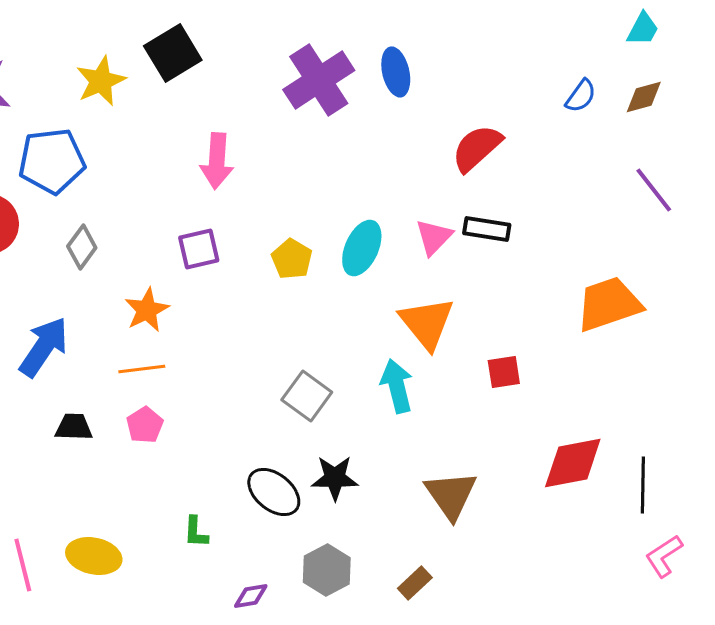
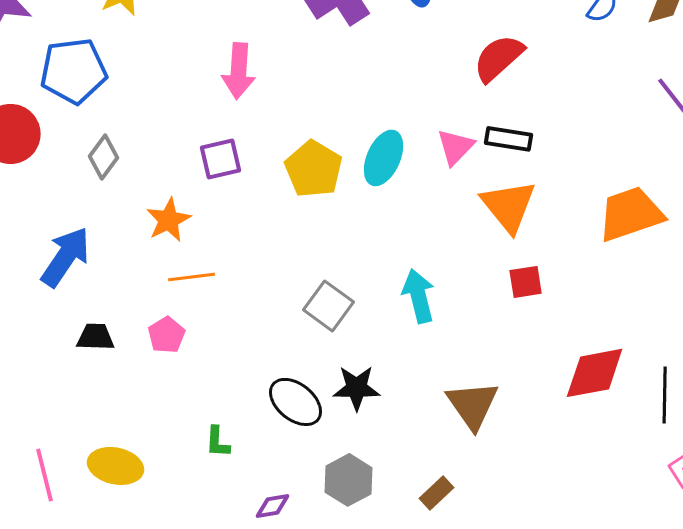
yellow pentagon: (292, 259) -> (314, 169), size x1.4
orange triangle: (427, 323) -> (509, 206), moved
orange line: (142, 369) -> (192, 277), moved

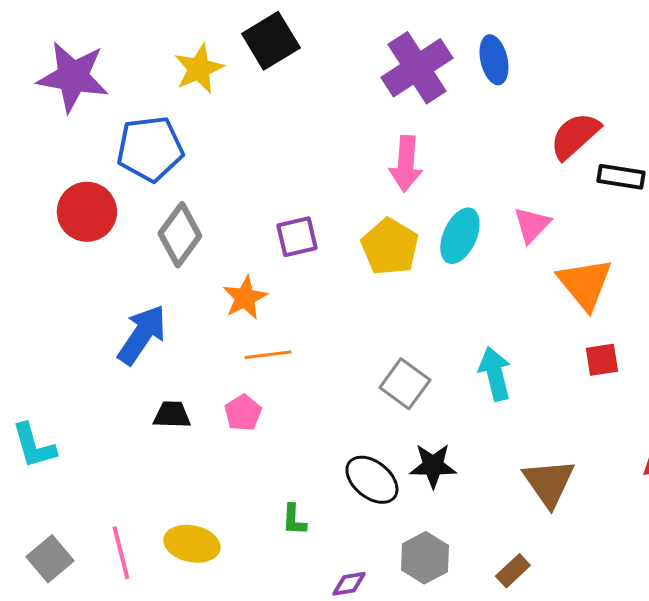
pink arrow: (239, 71) -> (406, 164), moved
black rectangle: (509, 139) -> (621, 177), moved
gray diamond: (104, 157) -> (180, 235), size x1.4

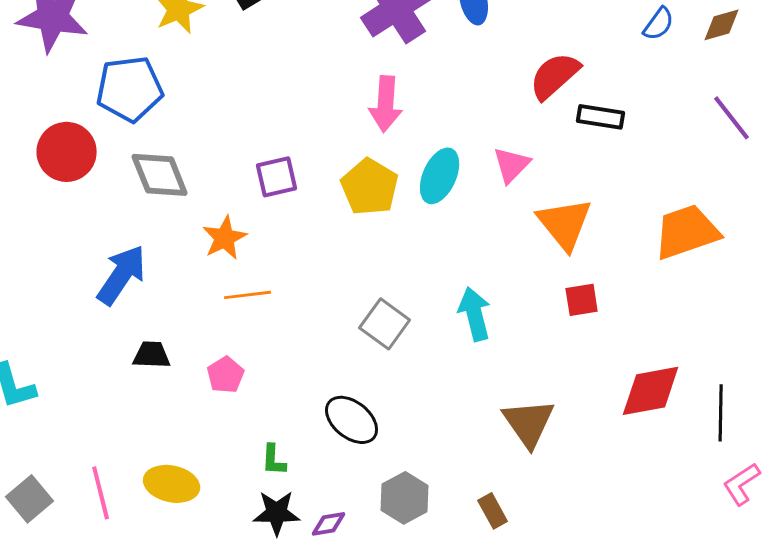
gray diamond: (180, 235) -> (160, 175), turned -58
pink pentagon: (243, 413) -> (226, 375), moved
black star: (433, 466) -> (277, 513), moved
brown rectangle: (513, 571) -> (493, 511), turned -76

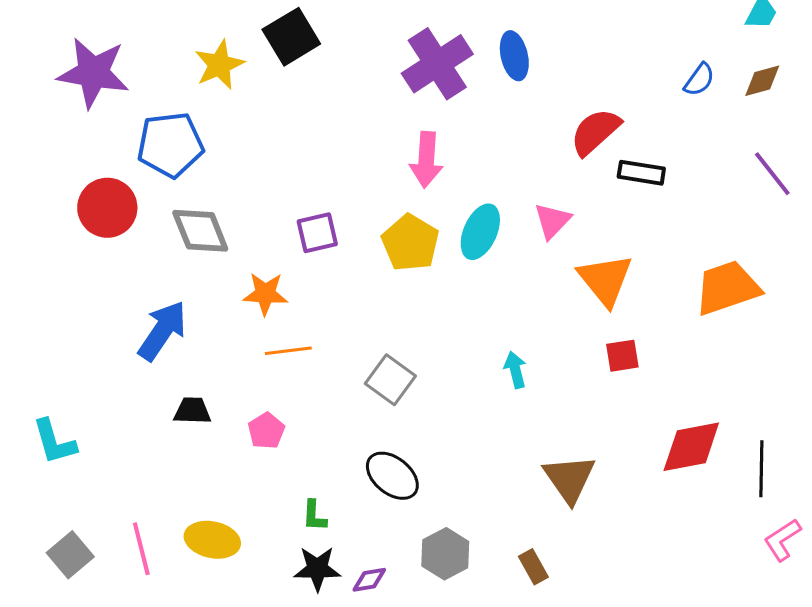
orange star: (225, 238) -> (265, 294), turned 30
cyan arrow: (475, 314) -> (515, 370), size x0.7
gray square: (385, 324) -> (390, 380), moved

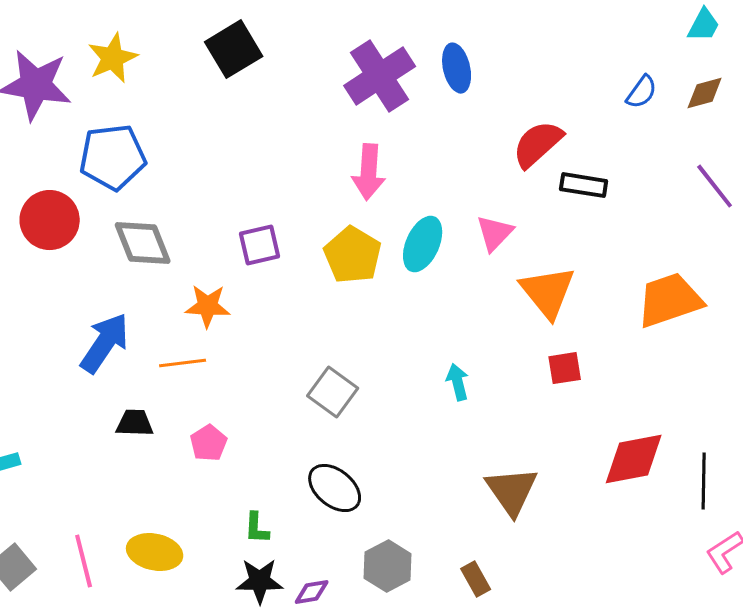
yellow star: (219, 65) -> (113, 58), moved
orange line: (288, 351) -> (183, 363), moved

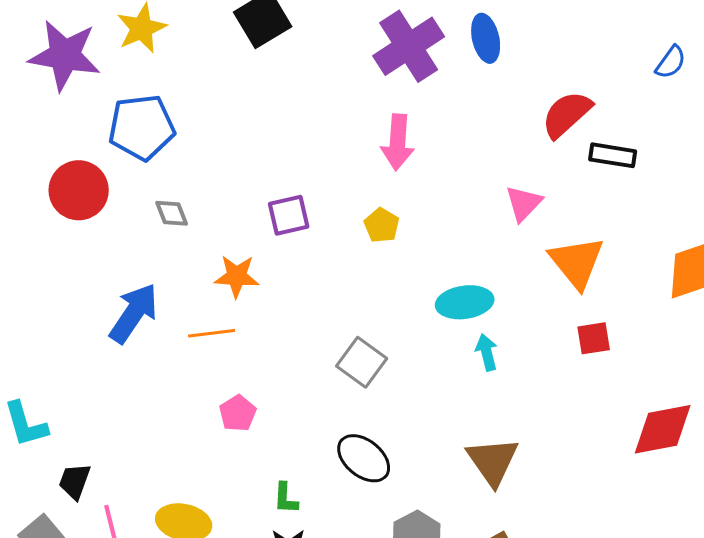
gray diamond: (143, 243) -> (172, 213), size x0.6
cyan ellipse: (423, 244) -> (465, 302), moved, turned 58
yellow pentagon: (353, 255) -> (382, 225), size x0.6
black trapezoid: (135, 423) -> (75, 481), moved, turned -72
brown triangle: (512, 491) -> (493, 461), moved

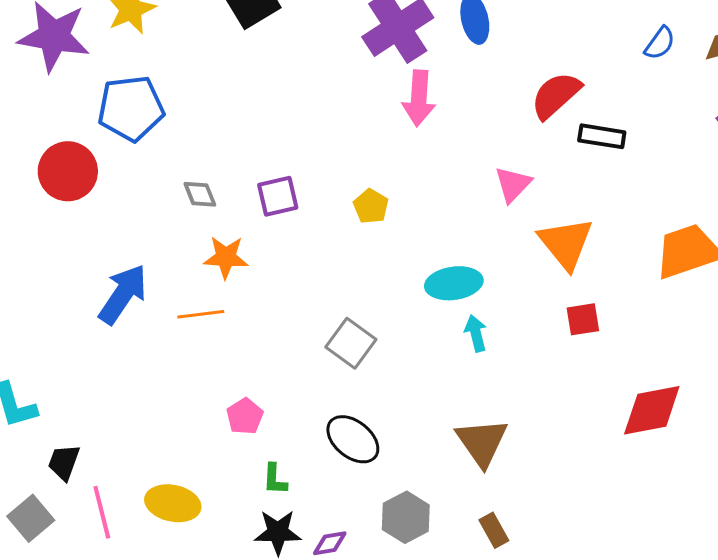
pink arrow: (398, 142) -> (419, 98), moved
gray diamond: (172, 213) -> (200, 194), moved
pink pentagon: (238, 413) -> (245, 416), moved

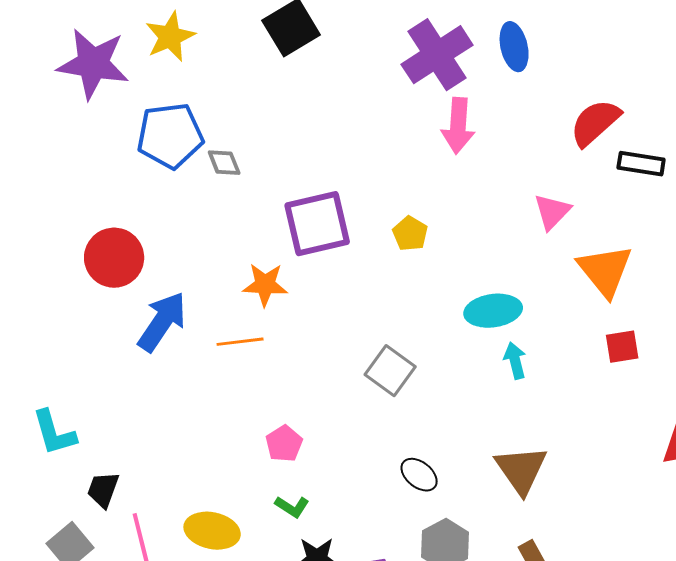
red circle: (68, 171) -> (114, 258), moved
gray diamond: (200, 194) -> (224, 163), moved
purple square: (278, 196) -> (317, 224), size x1.6
black ellipse: (353, 439) -> (419, 475), moved, size x0.7
green L-shape: (275, 479) -> (292, 507), moved, turned -60

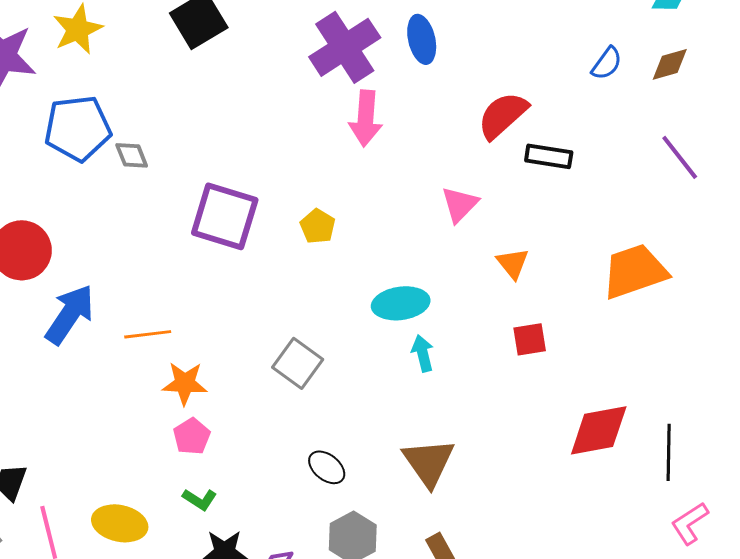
purple square: (317, 224) -> (225, 216), turned 30
orange triangle: (605, 271) -> (513, 263), size x0.6
orange star: (265, 285) -> (185, 383), moved

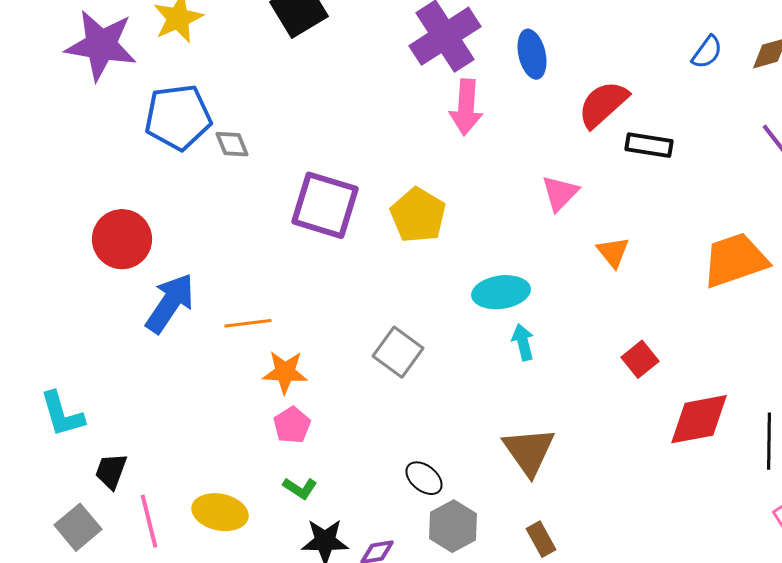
blue ellipse: (422, 39) -> (532, 54), moved
yellow pentagon: (318, 226) -> (418, 215), size x1.6
red square: (530, 339) -> (640, 359), moved, turned -30
black ellipse: (327, 467) -> (424, 478), moved

